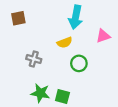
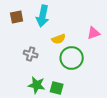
cyan arrow: (76, 17) -> (43, 16), moved
green circle: (79, 63) -> (72, 58), size x1.5

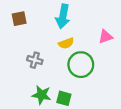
cyan arrow: (43, 16) -> (63, 16), moved

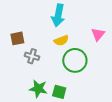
brown square: (19, 19) -> (17, 38), moved
pink triangle: (105, 37) -> (98, 34), turned -32

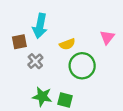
cyan arrow: (58, 15) -> (40, 26), moved
gray cross: (32, 56) -> (35, 61), turned 32

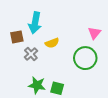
yellow semicircle: (67, 44) -> (52, 43), moved
green circle: (82, 66) -> (85, 58), moved

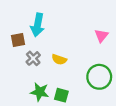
yellow semicircle: (52, 43) -> (59, 59), moved, turned 40
green circle: (85, 58) -> (99, 77), moved

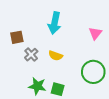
cyan arrow: (38, 25) -> (55, 23), moved

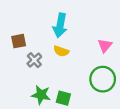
pink triangle: (95, 33) -> (105, 46), moved
yellow semicircle: (56, 56) -> (61, 51), moved

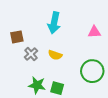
pink triangle: (105, 46) -> (94, 32), moved, turned 48
yellow semicircle: (61, 51) -> (55, 55), moved

